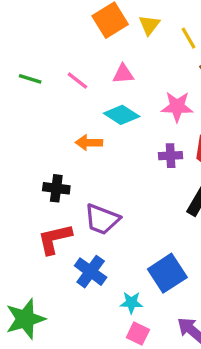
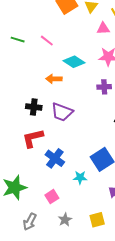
pink triangle: (123, 74) -> (103, 28), moved
purple trapezoid: (102, 219) -> (62, 112), moved
pink square: (138, 334) -> (52, 197), moved, turned 32

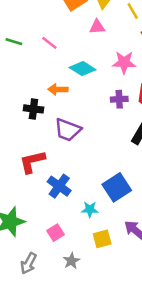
pink triangle: (103, 28) -> (97, 27), moved
black cross: (34, 107) -> (33, 109), moved
yellow square: (97, 220) -> (102, 239), moved

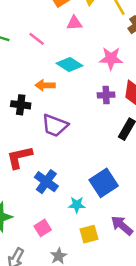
pink triangle: (97, 27) -> (74, 23), moved

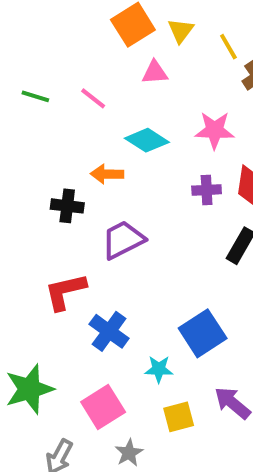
purple trapezoid: (55, 125) -> (123, 240), turned 132
pink square: (43, 228) -> (103, 407), size x1.5

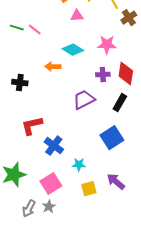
pink line: (93, 98) -> (35, 30), moved
black cross: (67, 206) -> (20, 83), moved
purple trapezoid: (123, 240) -> (84, 100), moved
blue square: (203, 333) -> (112, 138), moved
gray star: (129, 453) -> (49, 207), moved

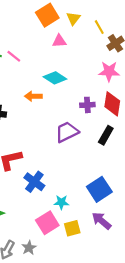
pink star: (107, 45) -> (109, 71), moved
blue square: (112, 138) -> (99, 189), moved
pink square: (51, 184) -> (47, 223), moved

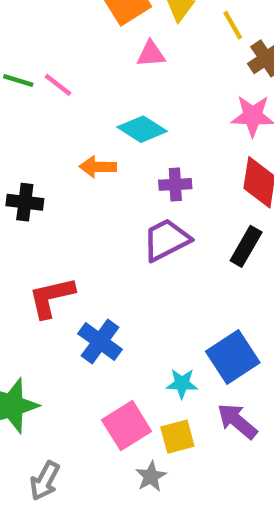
purple cross: (87, 105) -> (175, 184), moved
cyan star: (61, 202) -> (182, 384), moved
gray star: (29, 248) -> (151, 476), moved

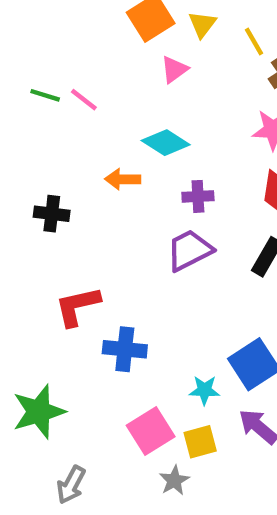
pink triangle: (151, 54) -> (174, 69), turned -32
blue cross: (100, 342) -> (125, 349), turned -30

